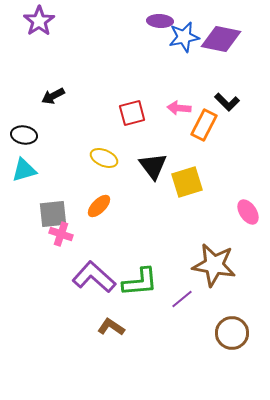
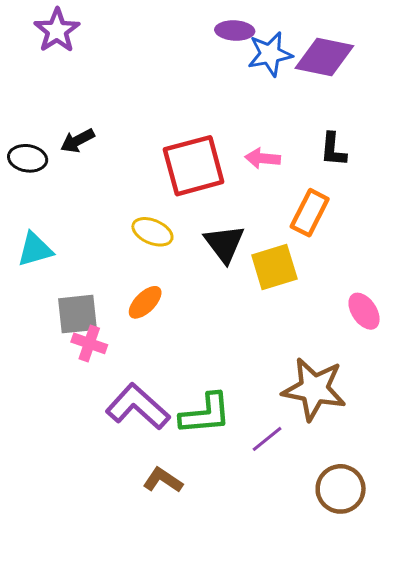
black L-shape: (227, 102) -> (333, 150), turned 50
red square: (132, 113) -> (194, 166), size x1.6
orange rectangle: (204, 125) -> (310, 213), moved
black ellipse: (24, 135) -> (28, 158), moved

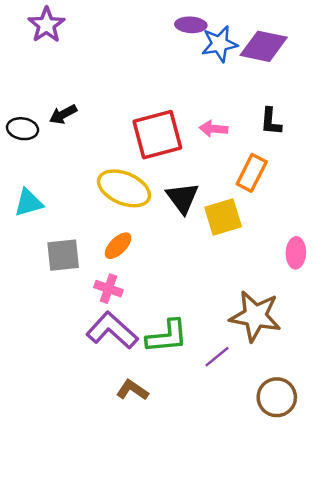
yellow ellipse: (152, 232) -> (124, 188), size x1.6
pink ellipse: (364, 311) -> (296, 253), turned 36
pink cross: (89, 343) -> (108, 289), moved

